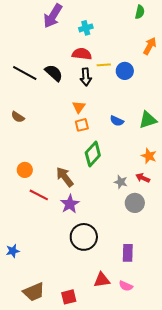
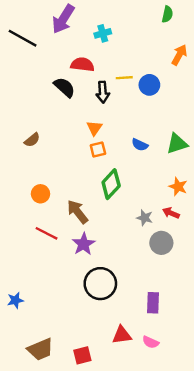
red semicircle: (82, 54) -> (82, 65), moved
black line: (25, 73) -> (23, 38), moved
brown semicircle: (18, 117) -> (32, 140), moved, turned -72
orange circle: (25, 170) -> (40, 194), moved

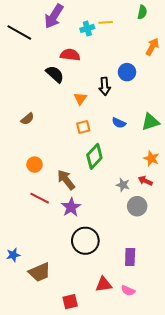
yellow line: (124, 78) -> (106, 22), moved
black arrow: (103, 92) -> (105, 86), moved
orange triangle: (94, 128) -> (80, 99), moved
brown trapezoid: (40, 349) -> (40, 272), moved

